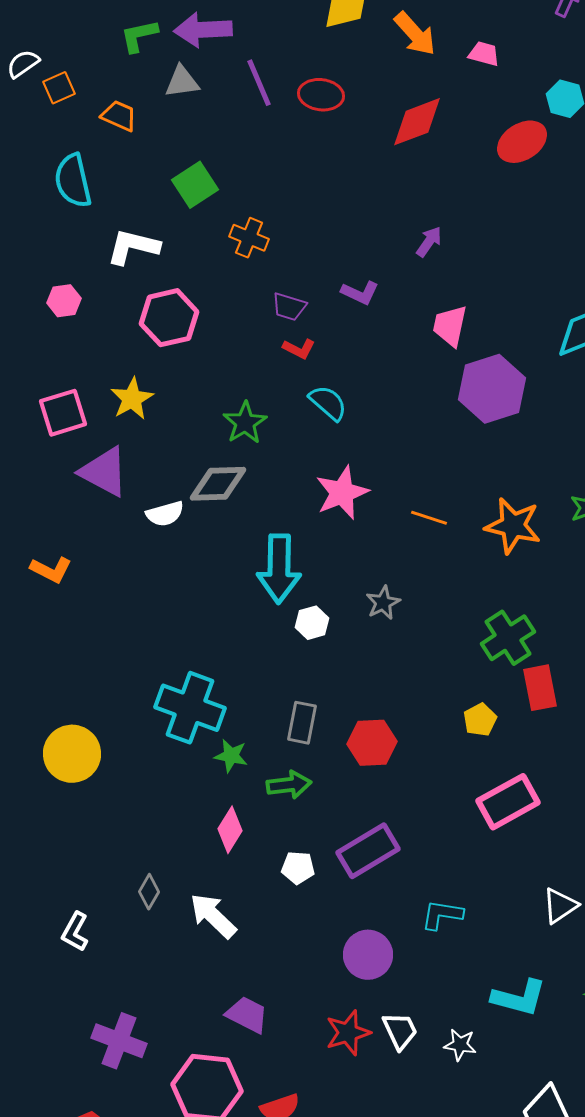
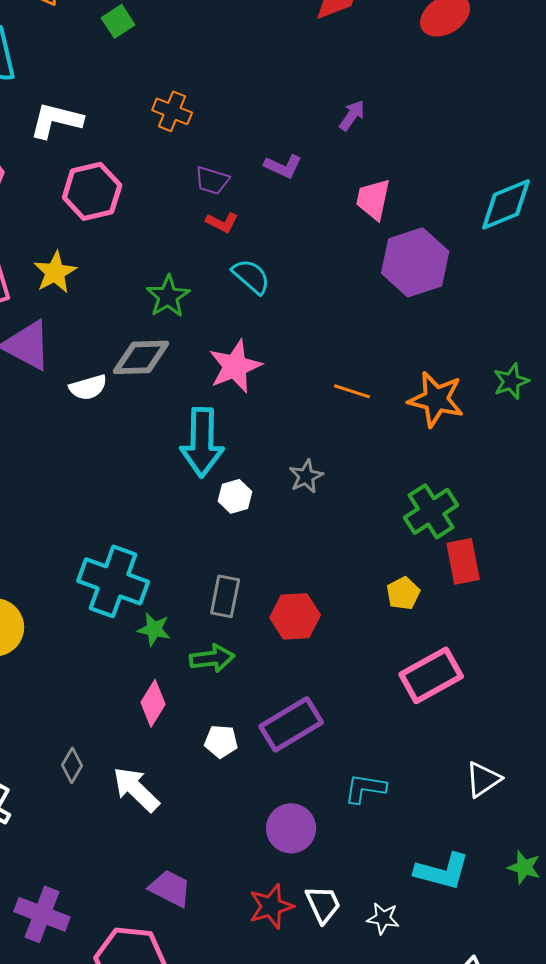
green square: (195, 185) -> (118, 21), moved, size x0.7
pink star: (342, 493) -> (235, 366), moved

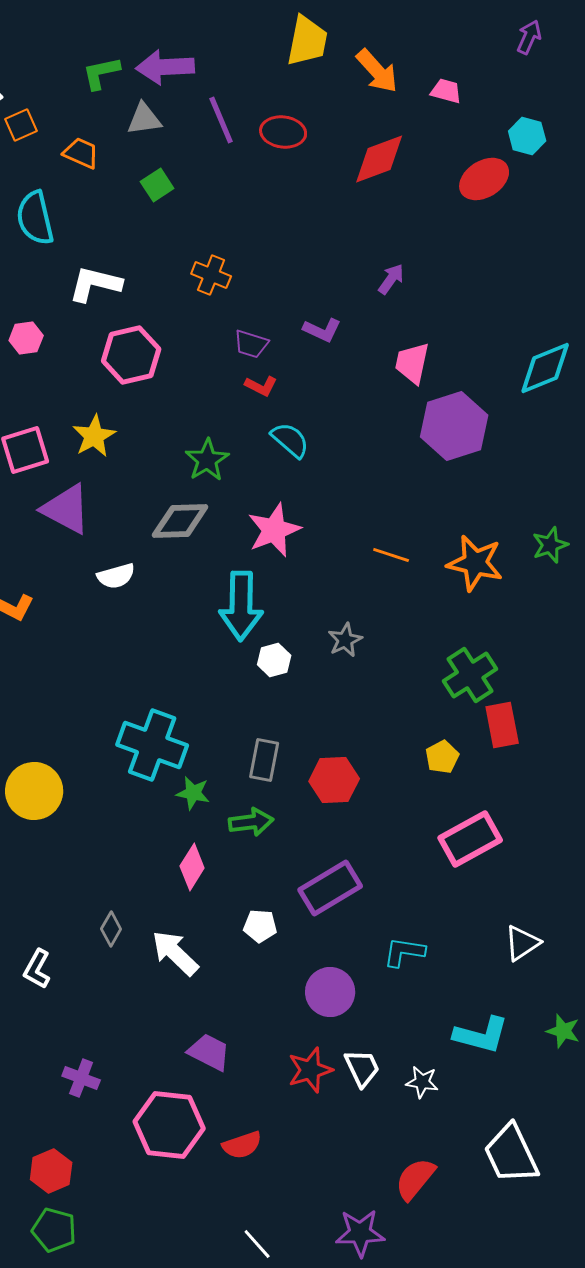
white semicircle: (88, 387) -> (116, 576), moved
white pentagon: (221, 741) -> (260, 926), moved
purple cross: (42, 914) -> (81, 1078), size x0.7

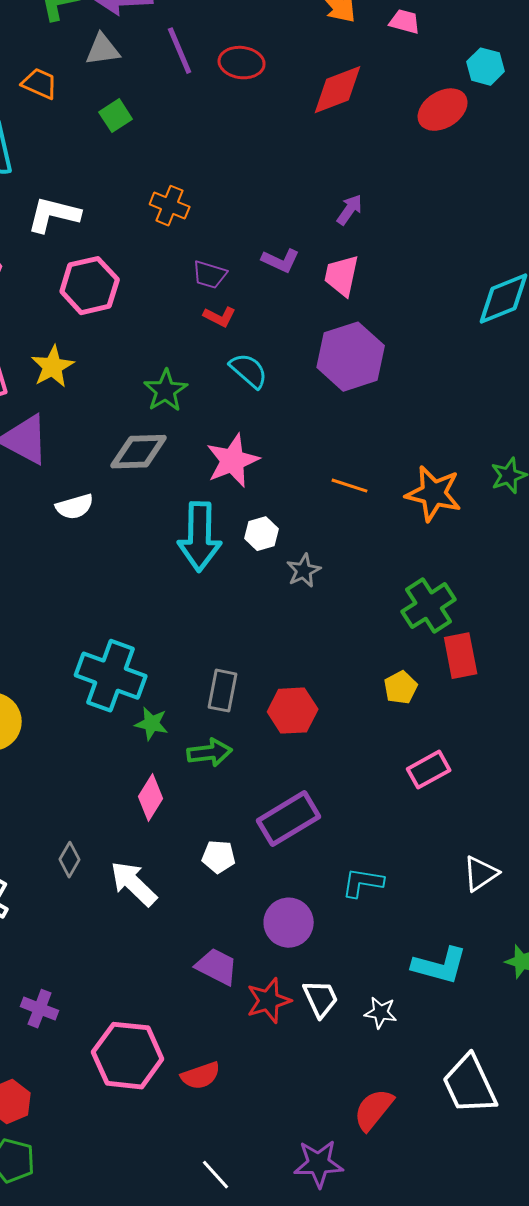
pink trapezoid: (412, 363) -> (342, 276), moved
purple hexagon: (454, 426) -> (351, 357), moved
white hexagon: (274, 660) -> (262, 534), moved
pink rectangle: (470, 839) -> (429, 770), size x0.7
purple trapezoid: (209, 1052) -> (217, 967), moved

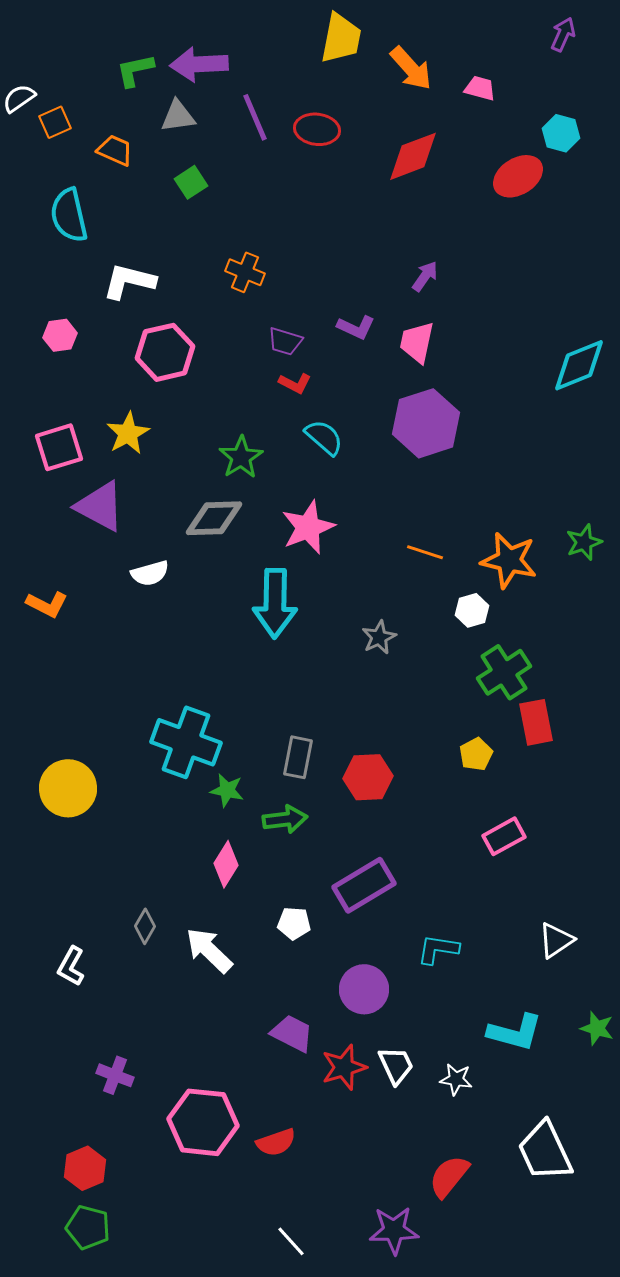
white hexagon: (262, 534) -> (472, 610), moved

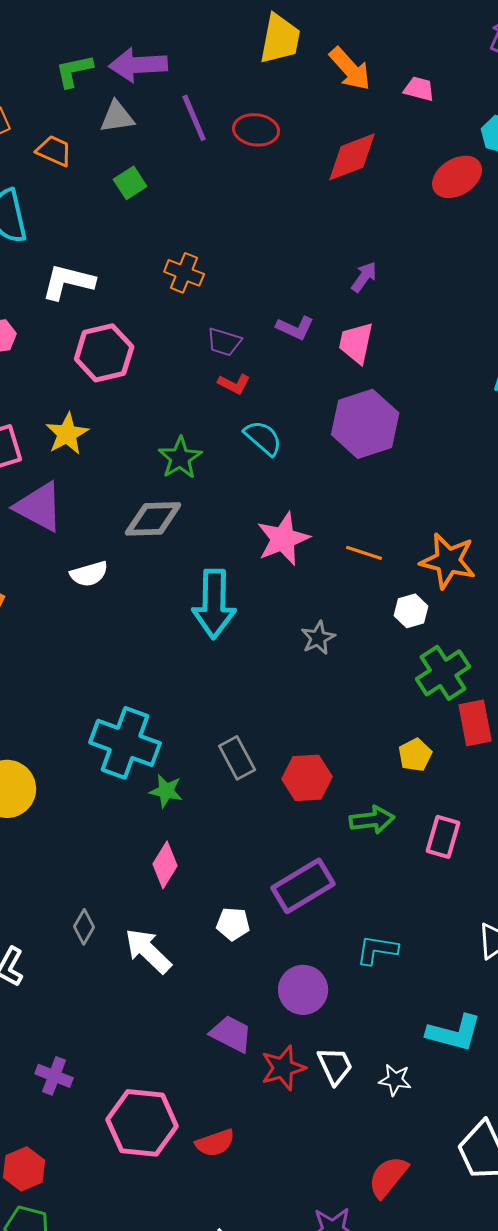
pink star: (308, 527) -> (283, 539), moved
gray rectangle: (298, 757) -> (237, 758), turned -39
green arrow: (285, 819) -> (372, 820), moved
pink rectangle: (504, 836) -> (443, 837), turned -45

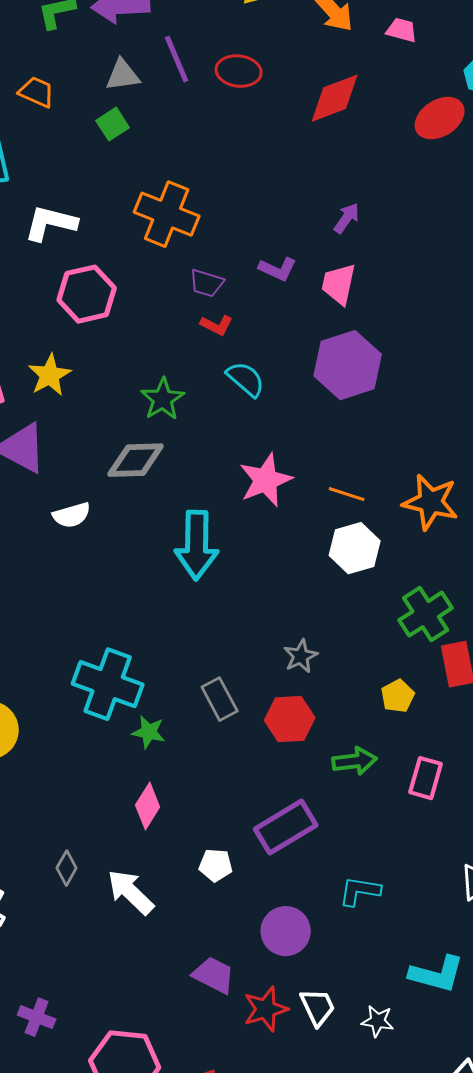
gray triangle: (117, 117) -> (123, 75), moved
orange cross: (184, 273) -> (167, 214), size x1.6
white hexagon: (411, 611) -> (355, 548), moved, size x1.5
gray star: (318, 638) -> (301, 656), moved

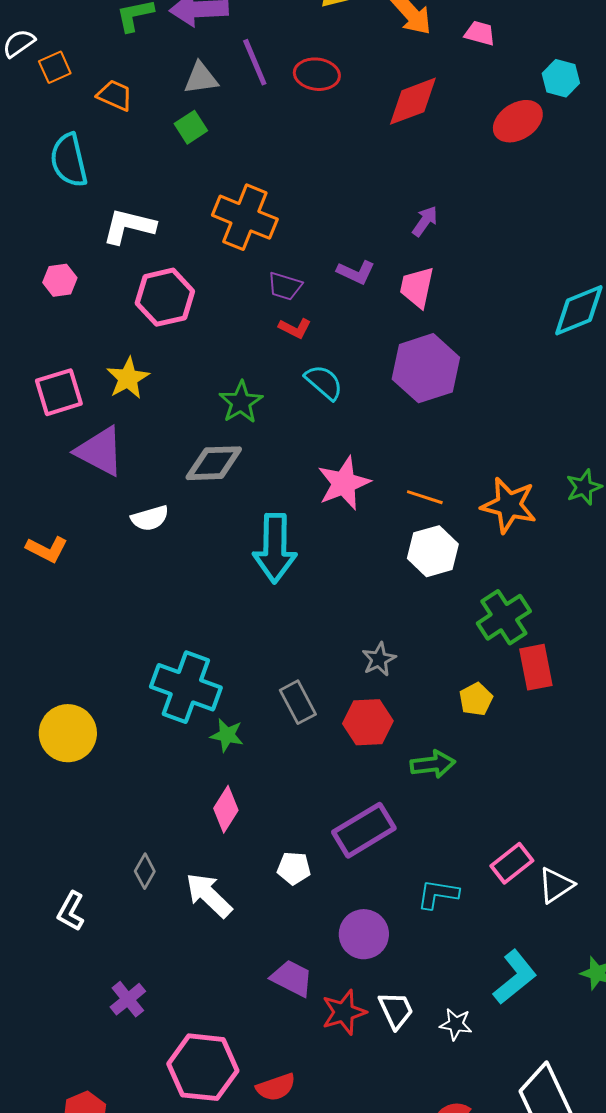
pink rectangle: (426, 778) -> (512, 863), moved, turned 36
cyan L-shape: (437, 974) -> (515, 977), turned -54
purple cross: (37, 1017) -> (128, 999), moved, turned 30

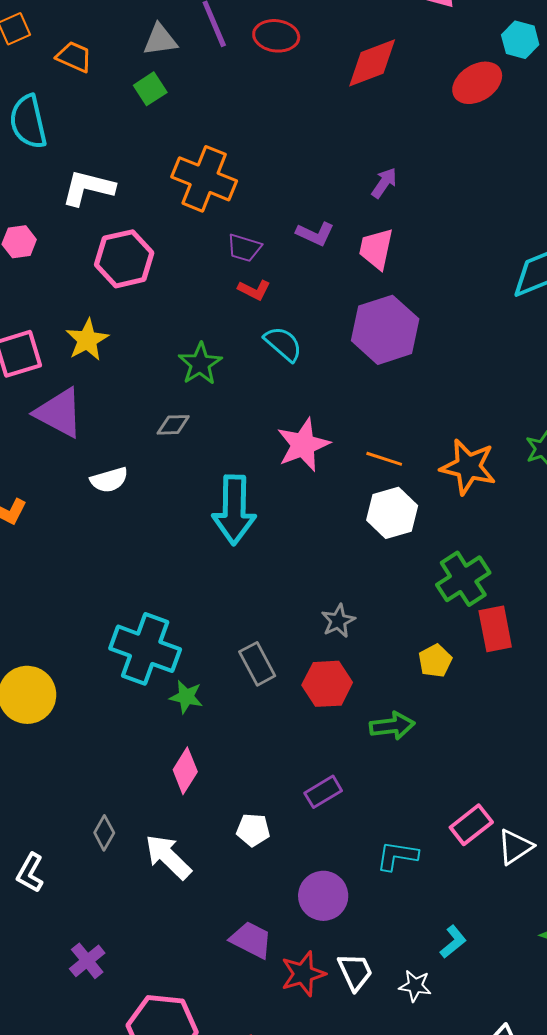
gray diamond: (214, 463) -> (173, 425), size x0.6
purple rectangle: (364, 830) -> (323, 792), size x0.6
cyan L-shape: (515, 977) -> (453, 942), moved, size x0.6

